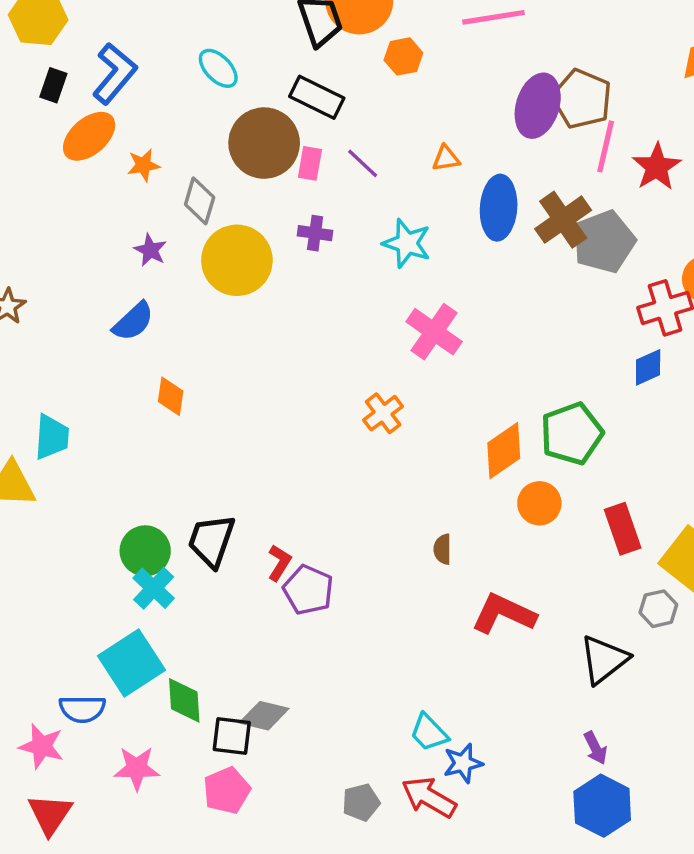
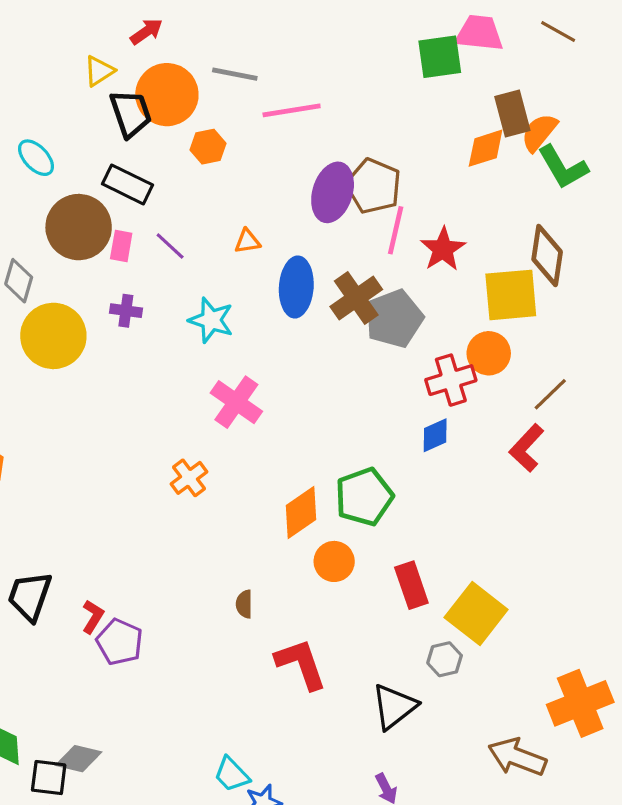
red L-shape: (504, 614) -> (301, 664), turned 46

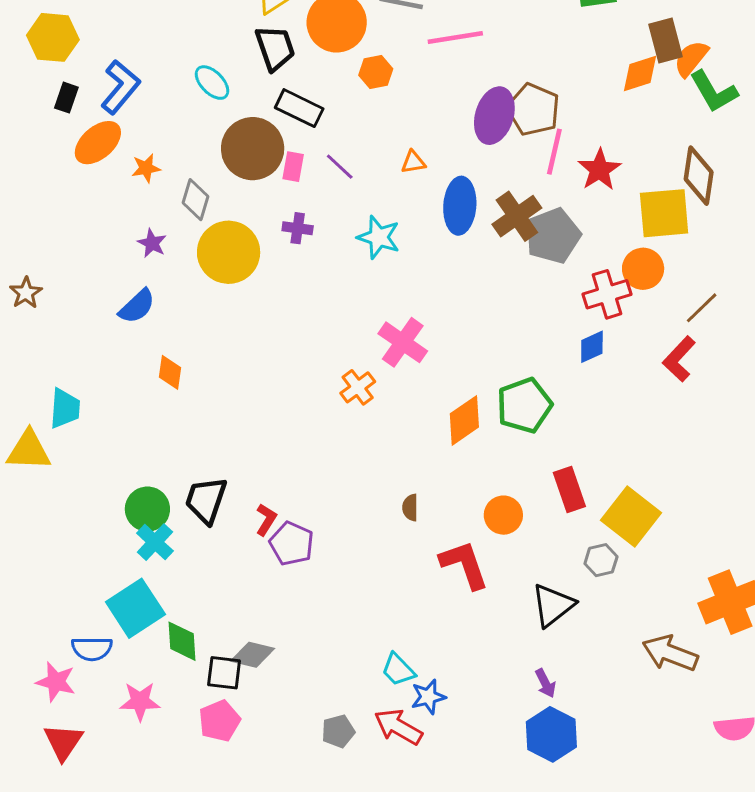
black trapezoid: (131, 114) -> (275, 48), moved
pink cross: (236, 402) -> (403, 342), moved
orange circle: (334, 561) -> (503, 515), moved

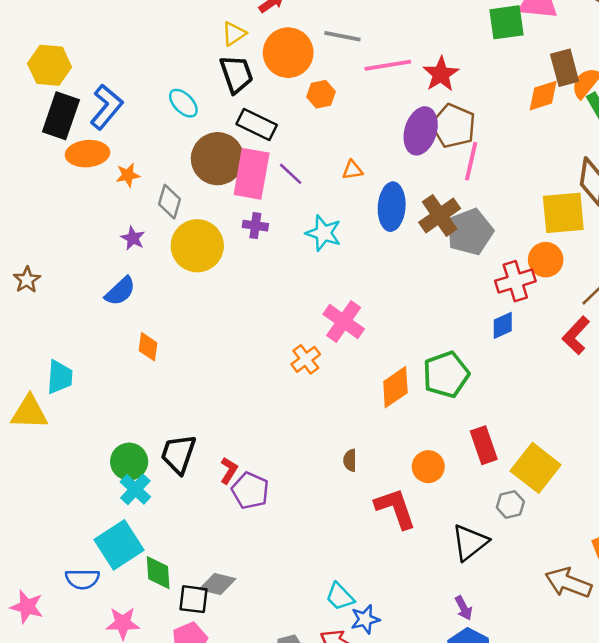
black rectangle: (66, 98) -> (61, 116), size x1.8
orange ellipse: (98, 143) -> (87, 154), turned 36
pink rectangle: (293, 167) -> (252, 174), size x2.0
red star: (599, 170) -> (441, 74), moved
pink star: (56, 682) -> (27, 607), moved

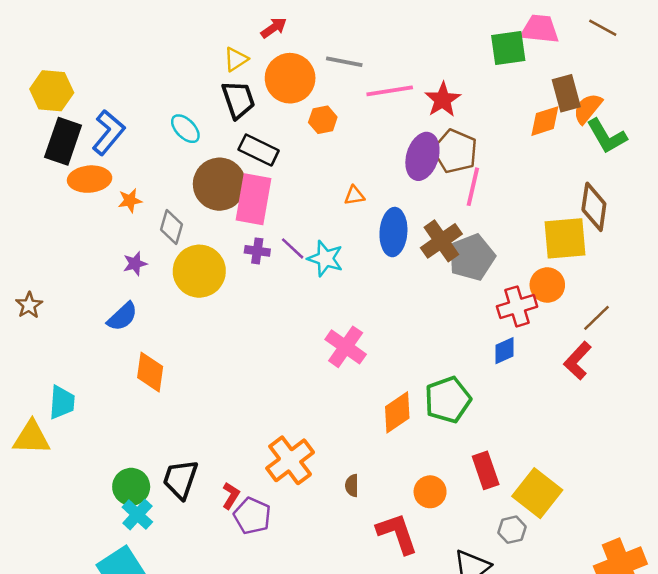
purple line: (291, 174) -> (293, 248), moved
purple star: (133, 238) -> (135, 264), turned 30
orange diamond: (148, 347) -> (150, 372), size x1.4
orange cross: (306, 359) -> (290, 460), moved, size x1.6

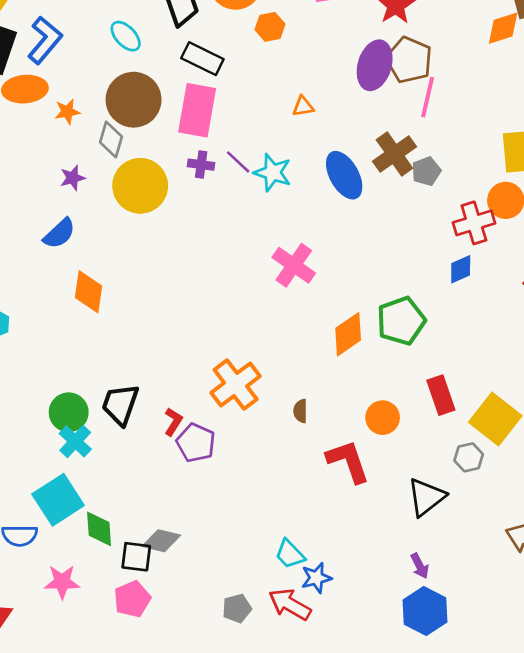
brown circle: (219, 184) -> (134, 100), moved
blue ellipse: (393, 232) -> (344, 175), moved, turned -33
gray pentagon: (472, 257) -> (426, 171), size x0.6

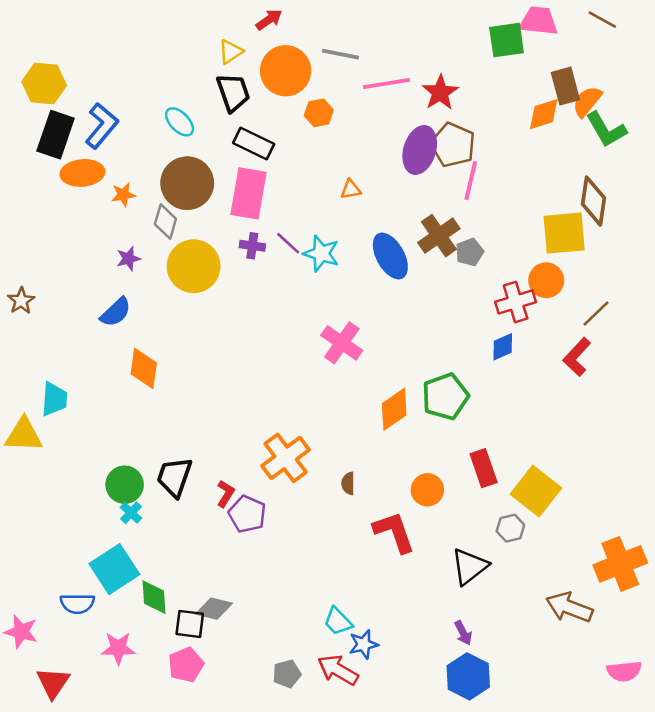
cyan cross: (75, 441) -> (131, 513), size x0.7

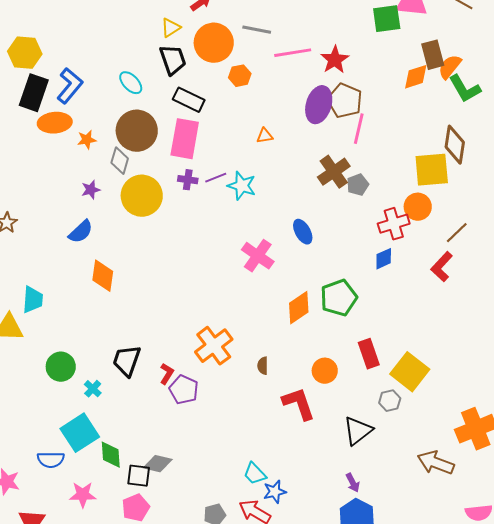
purple line: (288, 243) -> (216, 178), turned -65
blue ellipse: (390, 256) -> (303, 232), moved, size x0.7
green circle: (125, 485) -> (61, 367), moved

